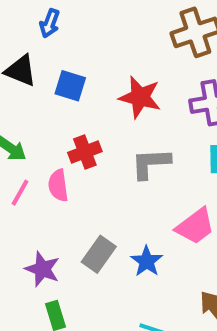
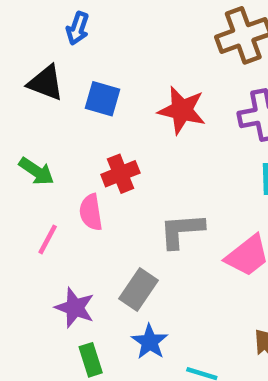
gray L-shape: (151, 163) -> (182, 231), moved
pink line: (20, 193) -> (48, 239), moved
blue star: (147, 261) -> (150, 342), moved

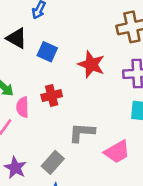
pink semicircle: (91, 212) -> (23, 107), moved

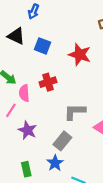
gray rectangle: (53, 162) -> (62, 141), moved
purple star: (15, 168) -> (27, 130), moved

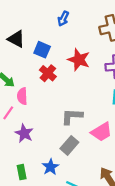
blue arrow: (34, 12) -> (63, 19), moved
red cross: (48, 82) -> (48, 73), moved, turned -35
gray rectangle: (62, 141) -> (69, 145), moved

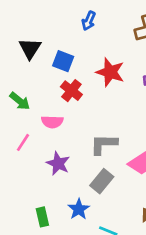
black triangle: (16, 39) -> (30, 48), turned 36
pink semicircle: (22, 96) -> (52, 122), moved, turned -84
purple star: (24, 133) -> (58, 163), moved

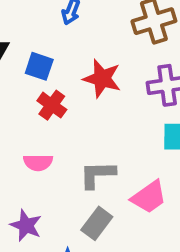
pink semicircle: (52, 122) -> (38, 162), moved
purple star: (58, 163) -> (26, 225), moved

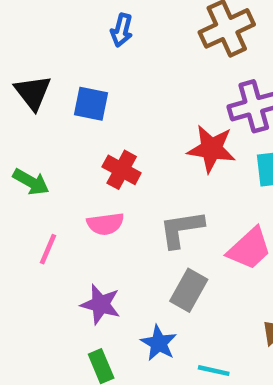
red star: (102, 78) -> (211, 149), moved
red cross: (52, 105) -> (122, 170), moved

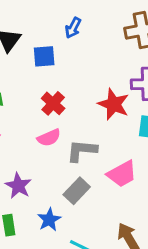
blue arrow: (122, 30) -> (73, 28), moved
blue square: (91, 104) -> (44, 56), turned -30
pink semicircle: (105, 224) -> (49, 138), moved, turned -30

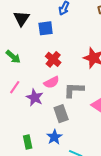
purple star: (18, 186) -> (35, 98), moved
gray rectangle: (77, 191) -> (61, 114), moved, turned -60

